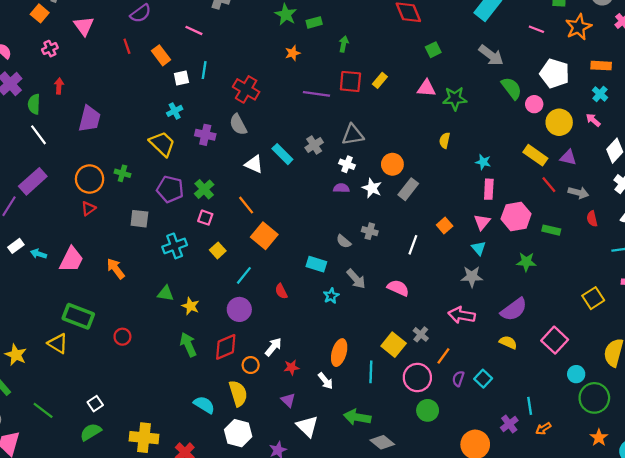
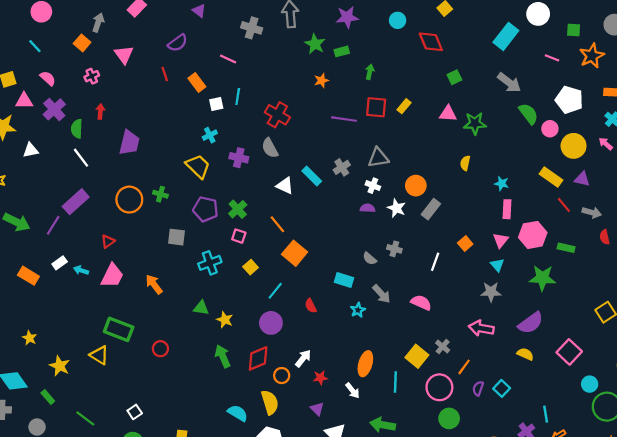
red triangle: (88, 208) -> (108, 241), moved
green star: (526, 262) -> (542, 278), size x1.4

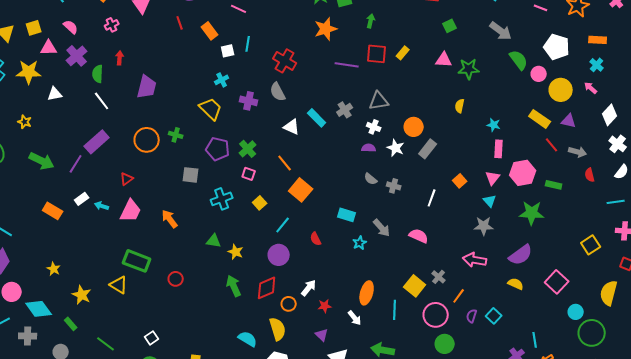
orange star: (321, 80) -> (326, 29), size x1.6
gray semicircle: (370, 259) -> (371, 179), moved

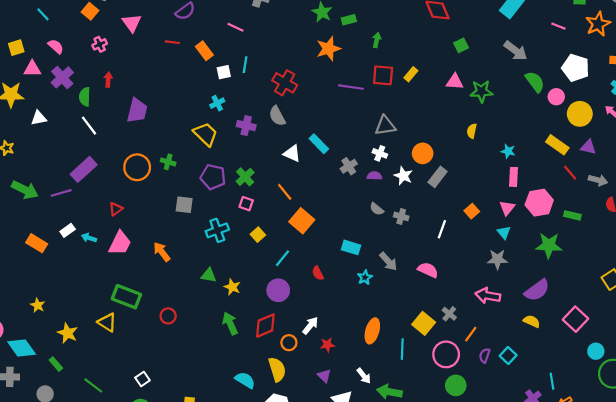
red line: (180, 23) -> (172, 42), turned -64
gray cross: (345, 110) -> (349, 166), moved
purple line: (76, 164) -> (61, 193), turned 42
white arrow: (355, 318) -> (364, 376), moved

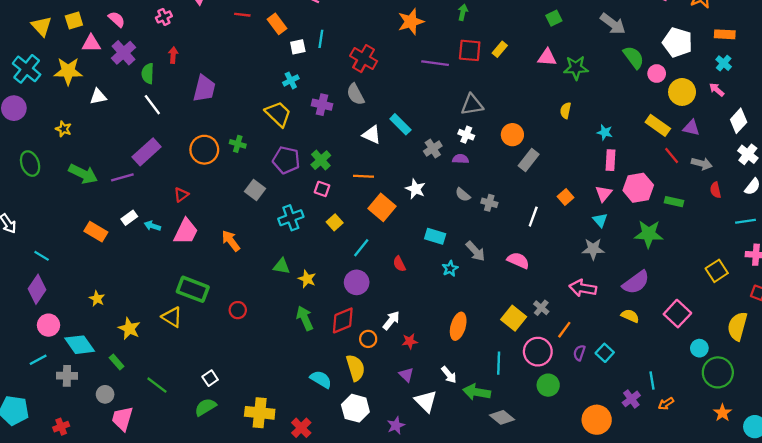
white star: (403, 176) -> (415, 189), moved
orange line: (285, 192) -> (364, 176), turned -48
gray square: (184, 205) -> (255, 190), turned 30
cyan line: (402, 349) -> (499, 363), moved

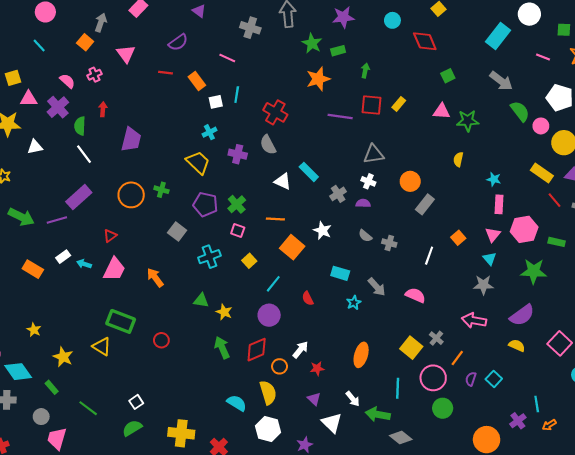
pink semicircle: (117, 19) -> (67, 81), moved

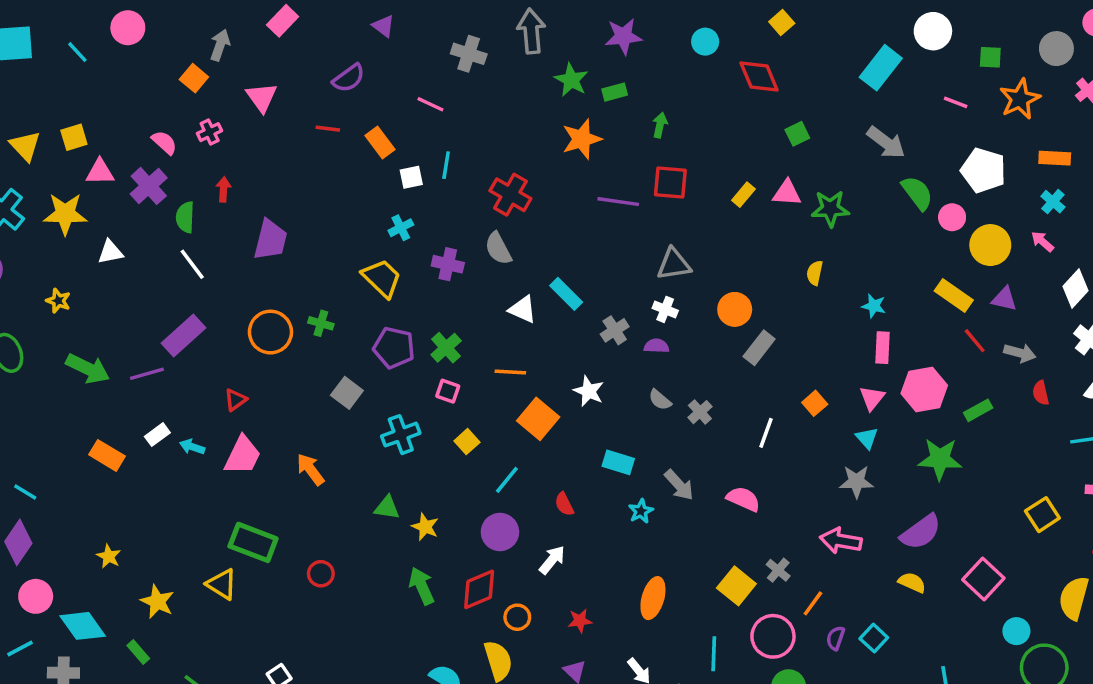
cyan line: (39, 45) -> (77, 52), moved
yellow rectangle: (399, 104) -> (743, 195), moved
green rectangle: (557, 242) -> (978, 410), turned -42
gray cross: (389, 243) -> (700, 412), turned 32
white arrow: (300, 350) -> (552, 560), moved

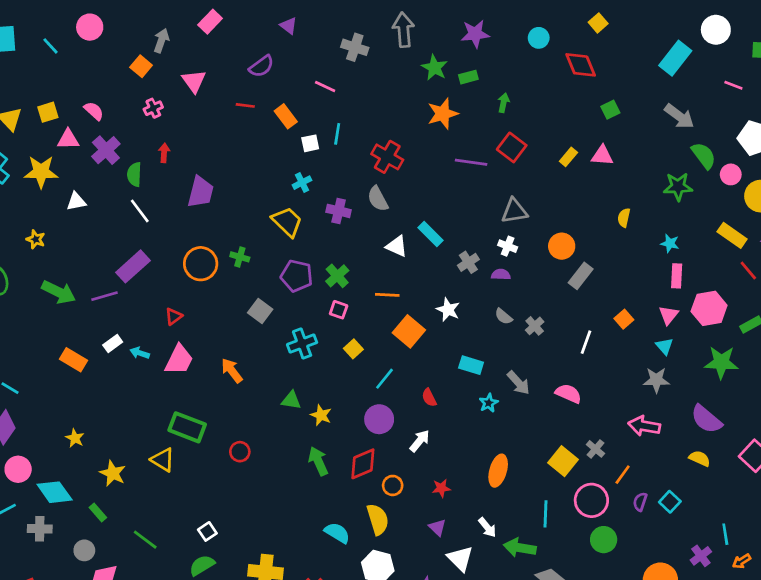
pink semicircle: (164, 142) -> (94, 111), moved
red square: (670, 182) -> (512, 147), turned 32
green star: (830, 209) -> (678, 187), moved
purple semicircle: (921, 532) -> (706, 419), turned 76

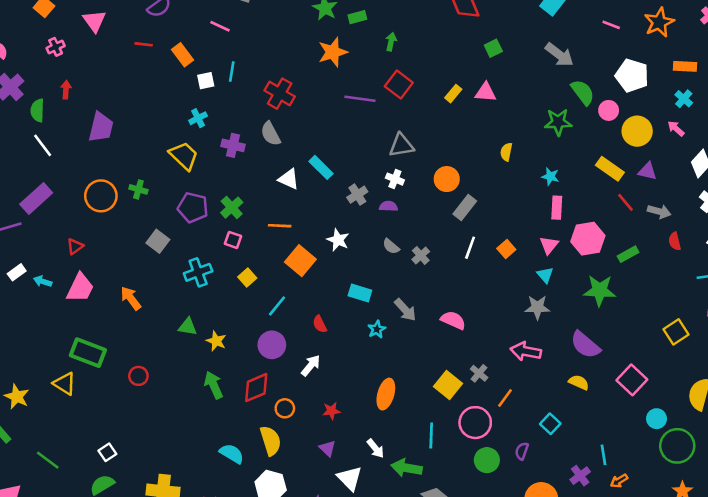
white line: (586, 342) -> (470, 248), moved
purple semicircle: (640, 502) -> (522, 451), moved

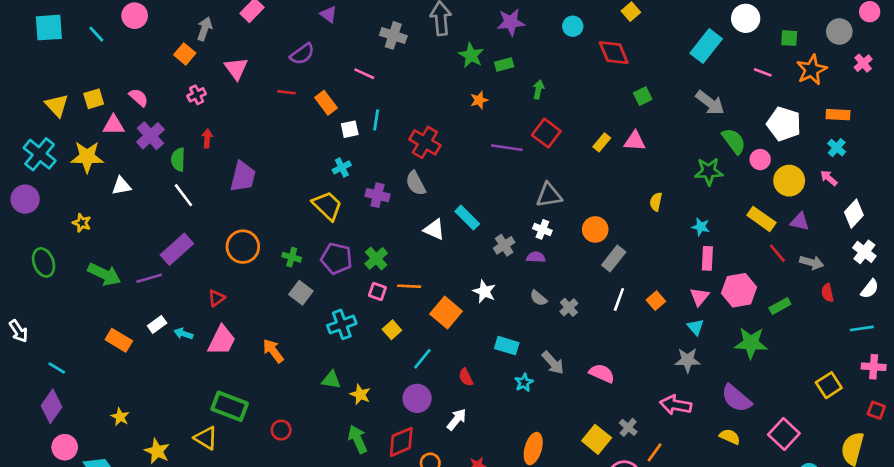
orange star: (333, 52) -> (479, 100), size x0.6
green cross: (138, 189) -> (292, 257), moved
orange line: (280, 226) -> (409, 286), moved

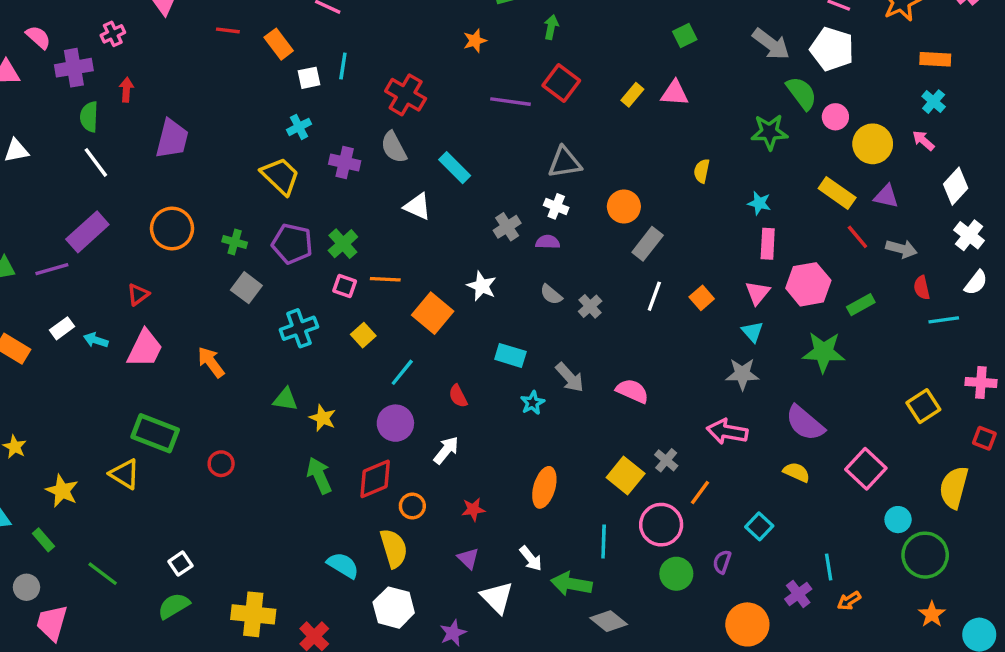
white pentagon: (784, 124) -> (832, 49), moved
purple cross: (150, 136) -> (74, 68), moved, turned 32
cyan rectangle: (467, 218) -> (455, 168), moved
cyan line: (862, 328) -> (944, 320), moved

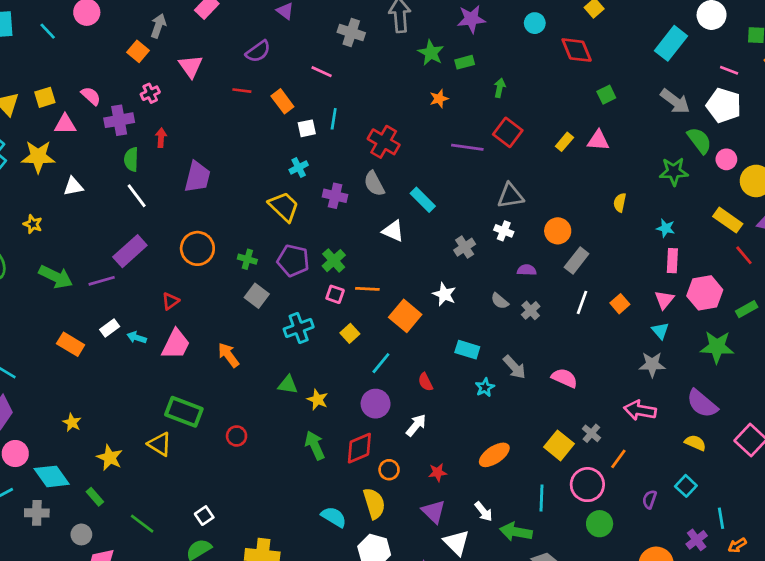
purple semicircle: (548, 242) -> (527, 270), moved
orange ellipse: (544, 487) -> (494, 455), turned 40
cyan square: (759, 526) -> (686, 486), moved
purple triangle: (468, 558) -> (434, 512), size x1.4
purple semicircle: (722, 562) -> (649, 499), moved

